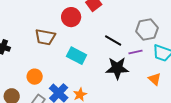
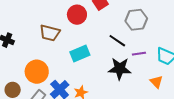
gray hexagon: (147, 30) -> (136, 20), moved
cyan rectangle: (77, 56) -> (80, 54), turned -54
orange circle: (35, 77) -> (37, 72), size x1.5

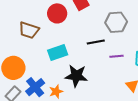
black line: (117, 41) -> (96, 42), turned -48
black star: (120, 69) -> (76, 76), moved

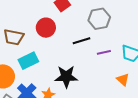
red circle: (57, 13) -> (46, 28), moved
cyan rectangle: (58, 52) -> (28, 61), moved

